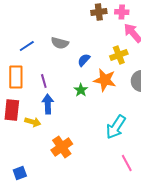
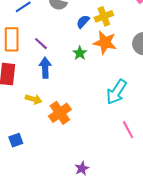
yellow cross: (119, 55) -> (104, 16), moved
purple line: (44, 81) -> (41, 44), turned -32
yellow arrow: (33, 122) -> (34, 99), moved

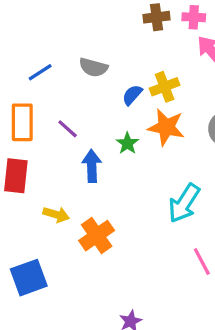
blue arrow: (45, 68) -> (92, 166), moved
blue square: (16, 140) -> (29, 278), size x1.6

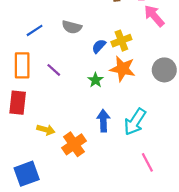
blue arrow: (92, 166) -> (103, 121), moved

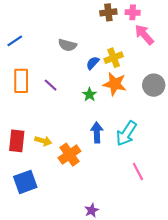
blue line: (35, 30) -> (15, 41), moved
red rectangle: (18, 103) -> (17, 141), moved

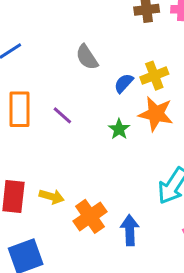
gray semicircle: (67, 45) -> (87, 57), turned 42
blue arrow: (97, 132) -> (130, 230), moved

